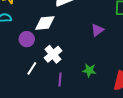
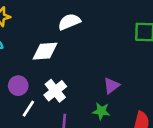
purple triangle: (97, 30) -> (111, 86), moved
purple circle: (27, 39) -> (18, 86), moved

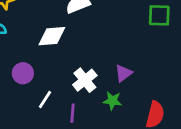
white cross: (55, 91) -> (85, 80), moved
white line: (28, 109) -> (45, 99), moved

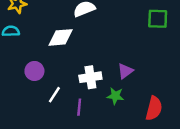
white cross: (85, 80) -> (90, 77), turned 30

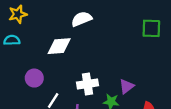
purple triangle: (125, 71) -> (126, 86), moved

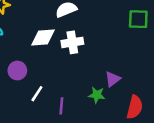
white cross: (87, 84) -> (72, 42), moved

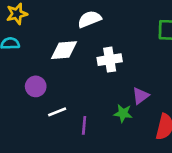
white cross: (72, 42) -> (110, 60), moved
white line: (37, 94) -> (57, 112), turned 35

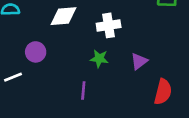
white line: (57, 112) -> (13, 77), moved
green star: (123, 113) -> (99, 59), moved

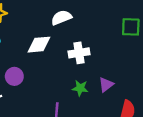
green star: (99, 59) -> (80, 88), moved

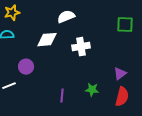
purple triangle: (106, 85) -> (120, 74), moved
green star: (80, 88) -> (92, 90), moved

